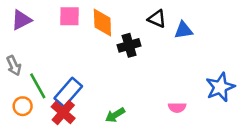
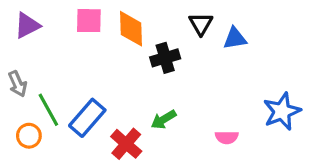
black triangle: (157, 19) -> (201, 24), turned 36
red cross: (63, 113) -> (126, 144), moved
green arrow: (115, 115) -> (164, 119), moved

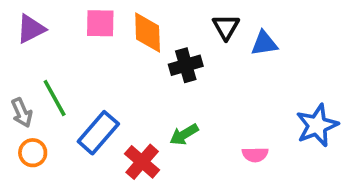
gray arrow: (18, 84) -> (22, 113), moved
green line: (48, 110) -> (55, 98), moved

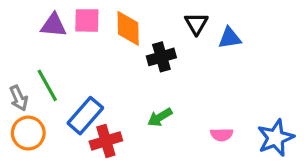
purple triangle: (31, 29) -> (54, 25), moved, turned 32
blue star: (317, 125) -> (276, 138), moved
orange circle: (33, 153) -> (28, 133), size x1.4
red cross: (142, 162) -> (106, 141), moved, turned 32

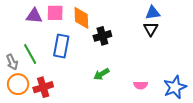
black triangle: (196, 24) -> (151, 29), moved
blue triangle: (230, 38) -> (153, 13), moved
blue rectangle: (85, 116) -> (61, 46), moved, turned -30
red cross: (106, 141) -> (43, 87), moved

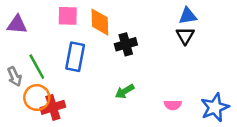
purple triangle: (34, 16) -> (17, 25), moved
orange circle: (18, 84) -> (37, 98), moved

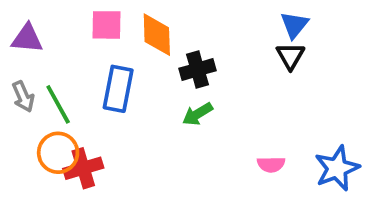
blue triangle: (188, 16) -> (294, 25), turned -42
gray arrow: (15, 76) -> (23, 97), moved
green arrow: (125, 91) -> (198, 114), moved

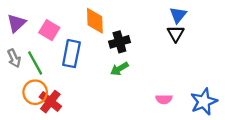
pink square: (106, 25) -> (49, 30), moved, turned 30
purple triangle: (27, 39) -> (16, 23), turned -48
red cross: (83, 168) -> (50, 102), turned -35

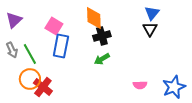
orange diamond: (95, 21) -> (94, 18), moved
pink square: (49, 30) -> (54, 26), moved

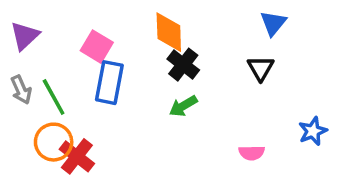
black triangle: (150, 29) -> (261, 68), moved
black cross: (102, 36) -> (183, 65), turned -36
blue star: (174, 87) -> (313, 131), moved, size x0.7

